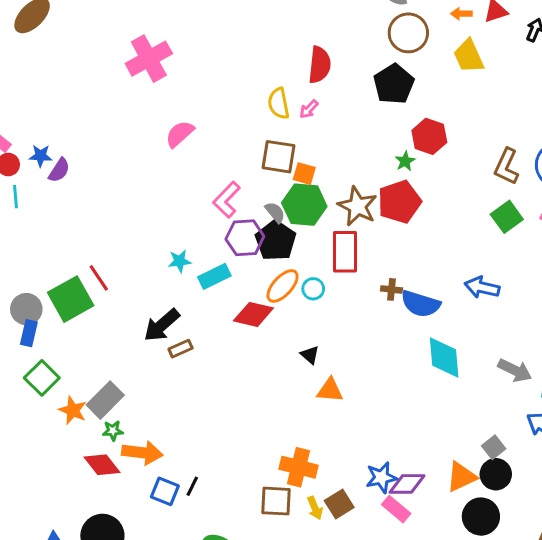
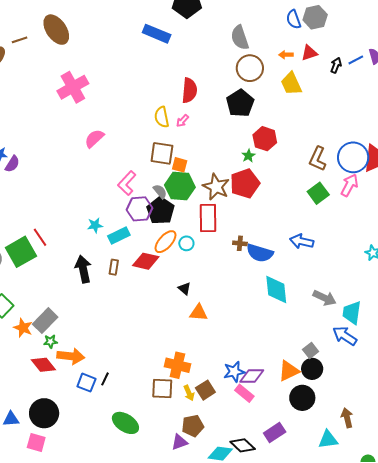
black arrow: (162, 325) -> (83, 269), turned 120
brown rectangle: (181, 349) -> (114, 267), moved, turned -56

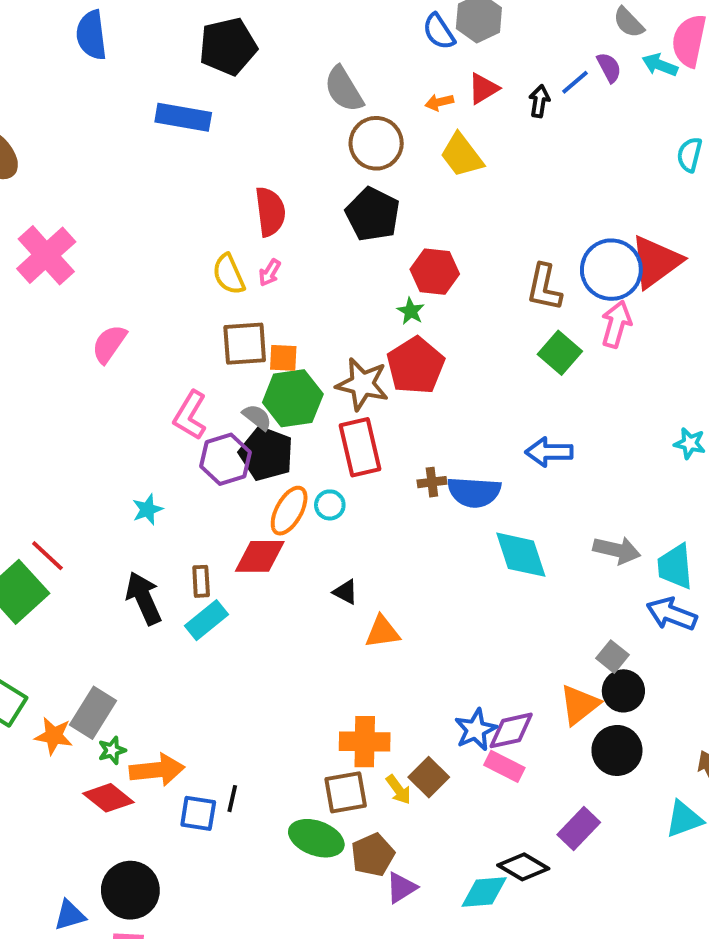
cyan rectangle: (119, 235) -> (206, 620), moved
green ellipse: (125, 423) -> (316, 838), moved
brown pentagon: (193, 426) -> (373, 855), moved

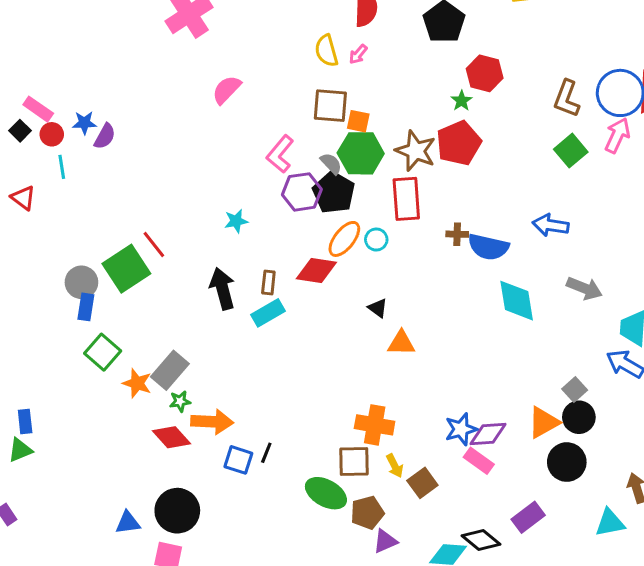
gray arrow: (617, 550) -> (584, 288), moved
brown square: (429, 777) -> (422, 483), moved

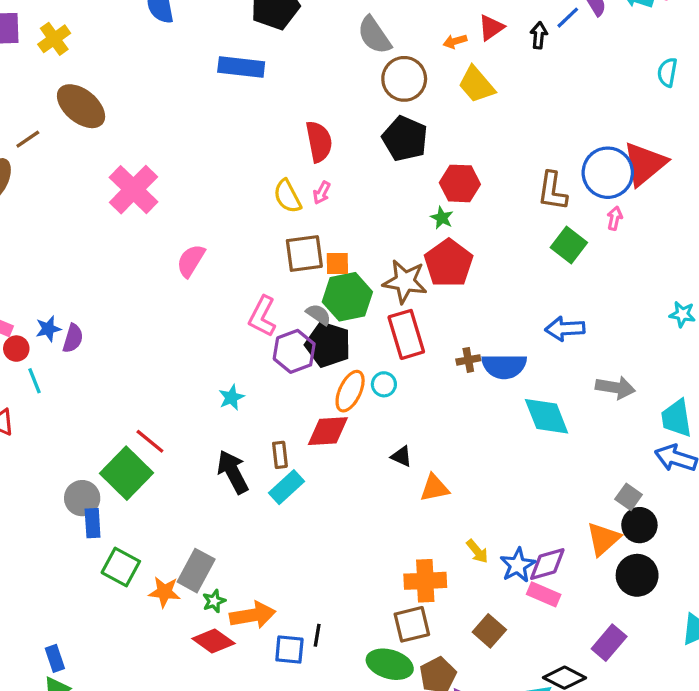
pink arrow: (617, 135) -> (615, 218), size x0.6
yellow arrow: (395, 466) -> (477, 551), moved

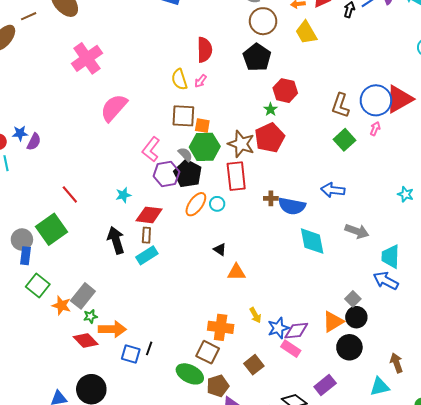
pink semicircle: (191, 261) -> (114, 108), size x1.4
red diamond: (328, 431) -> (149, 215), moved
red line: (150, 441) -> (70, 194), moved
brown square: (412, 624) -> (208, 352), turned 30

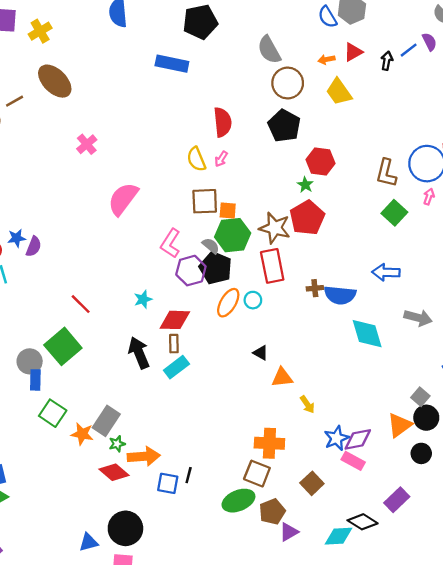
pink cross: (87, 58) -> (87, 144), size x0.6
yellow arrow: (255, 315) -> (307, 404), moved
black circle: (349, 347) -> (421, 453), size x0.7
green ellipse: (190, 374) -> (238, 501), turned -44

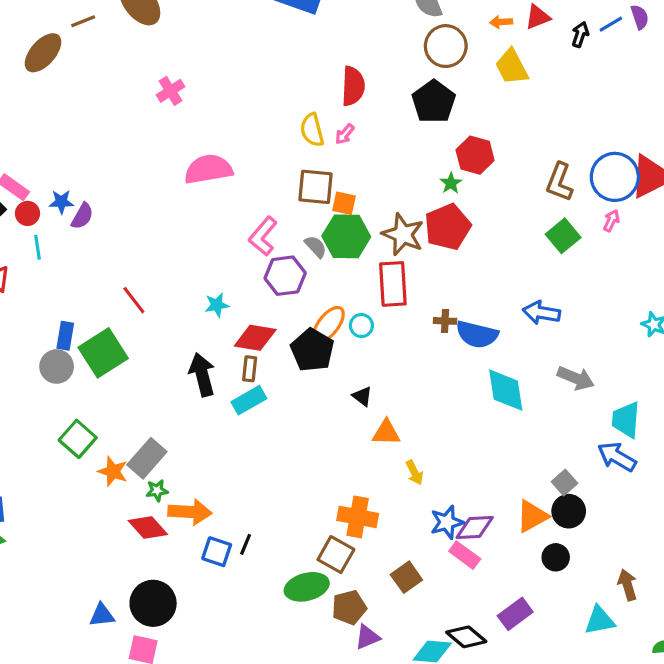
pink semicircle: (123, 199) -> (208, 169), turned 36
black pentagon: (216, 268) -> (312, 350), moved
blue rectangle: (35, 380) -> (65, 336), moved

